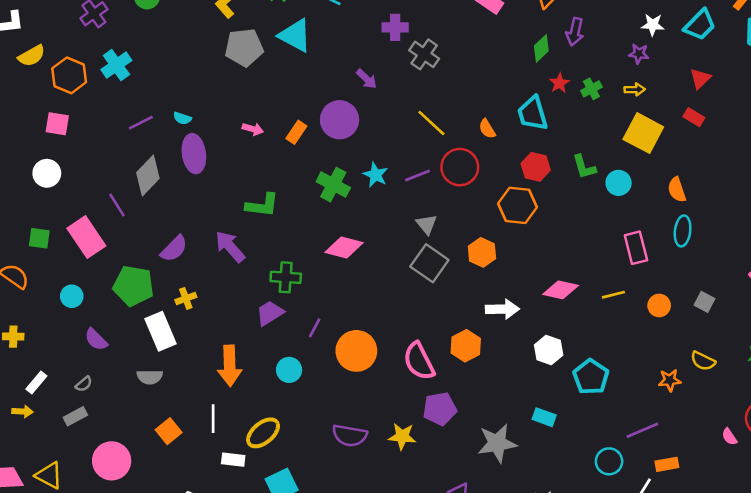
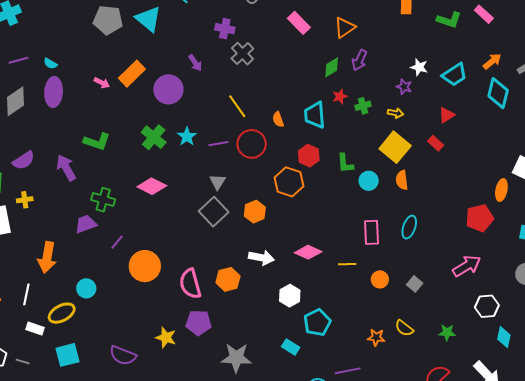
orange rectangle: (296, 132) -> (132, 74), moved, size x1.5
orange semicircle: (677, 190) -> (402, 180), moved
cyan circle: (289, 370) -> (86, 288), moved
cyan rectangle: (544, 417) -> (291, 347), moved
purple semicircle: (350, 435) -> (123, 355), moved

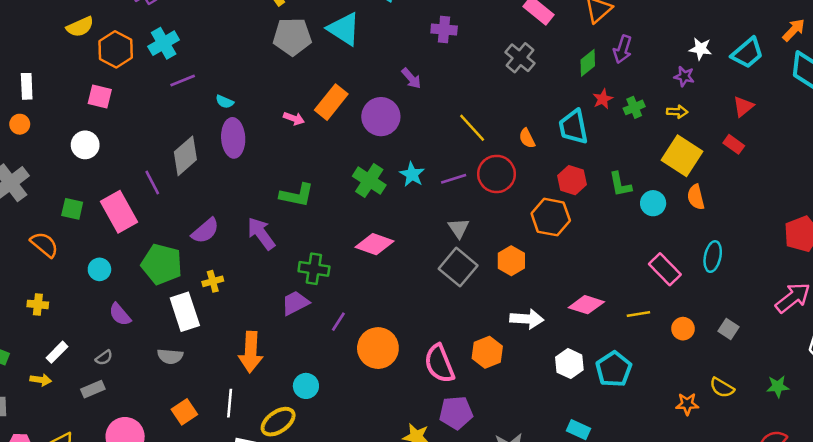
gray cross: (242, 54) -> (520, 58), moved
purple line: (18, 60) -> (183, 80), moved
pink rectangle: (371, 232) -> (665, 269), turned -35
cyan pentagon: (317, 322) -> (614, 369), moved

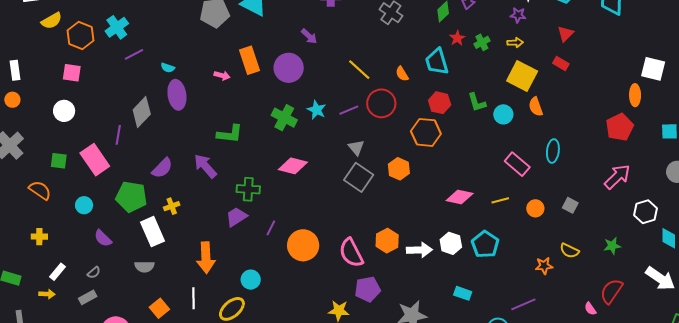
orange rectangle: (331, 102) -> (249, 60), turned -52
purple line: (152, 182) -> (118, 135), turned 42
white arrow: (527, 319) -> (419, 250), moved

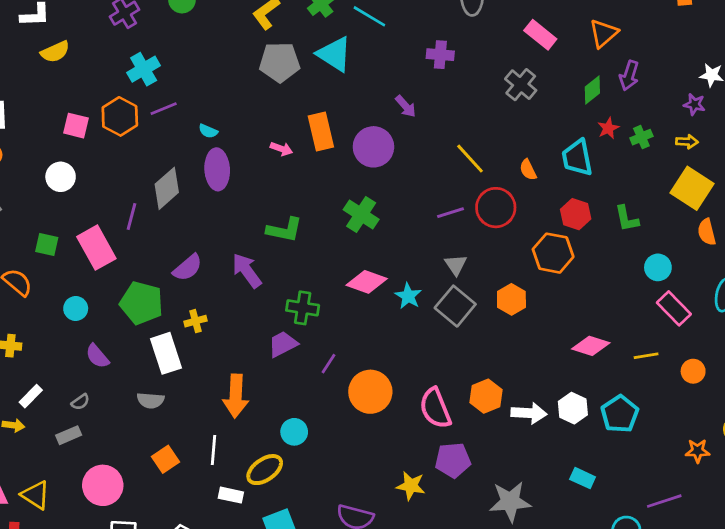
orange hexagon: (80, 35) -> (120, 116), moved
cyan star: (317, 110) -> (408, 296), moved
cyan circle: (503, 114) -> (658, 267), moved

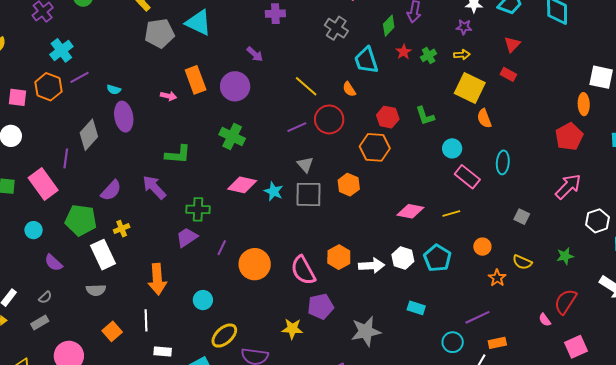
cyan trapezoid: (577, 158) -> (366, 60), moved
gray square: (455, 306) -> (309, 194), turned -32
orange circle: (693, 371) -> (482, 247), moved
orange star: (698, 451) -> (497, 278), turned -30
yellow ellipse: (265, 470) -> (224, 336), moved

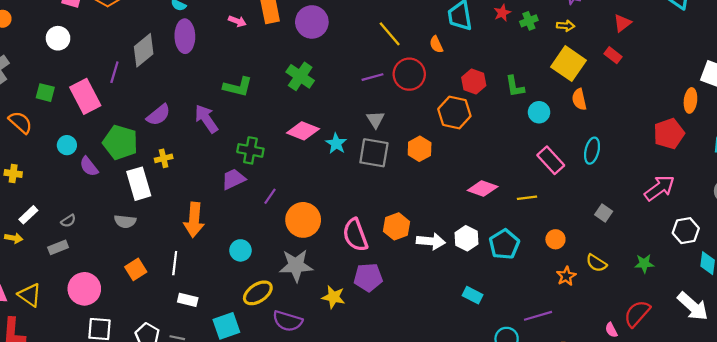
cyan circle: (452, 148) -> (539, 112), moved
purple semicircle: (53, 263) -> (89, 166), moved
gray star: (366, 331) -> (296, 265), moved

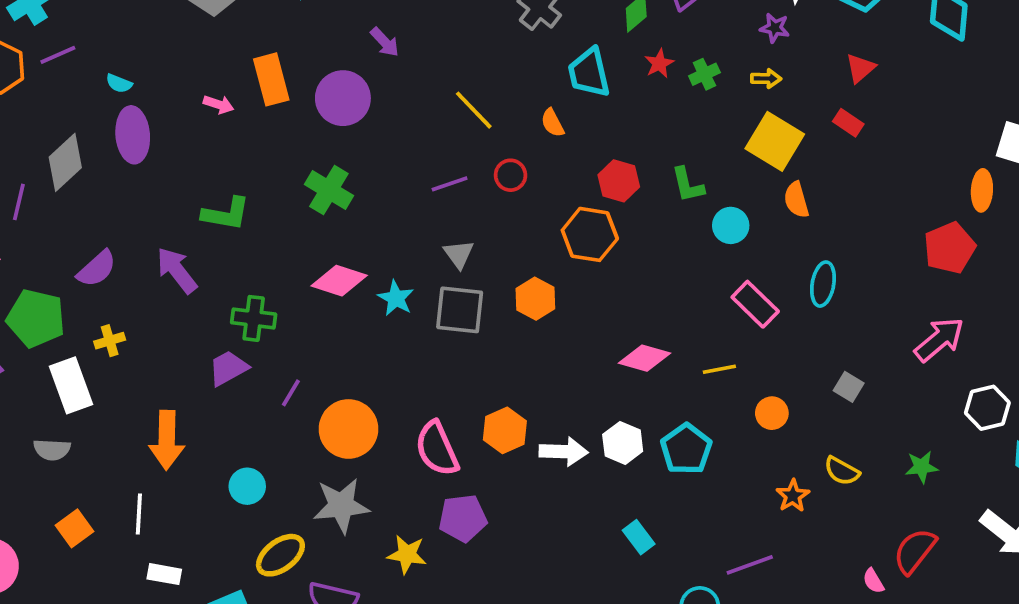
red circle: (409, 74) -> (511, 175), size x0.6
orange circle: (555, 239) -> (772, 413), moved
cyan rectangle: (473, 295) -> (639, 537), turned 30

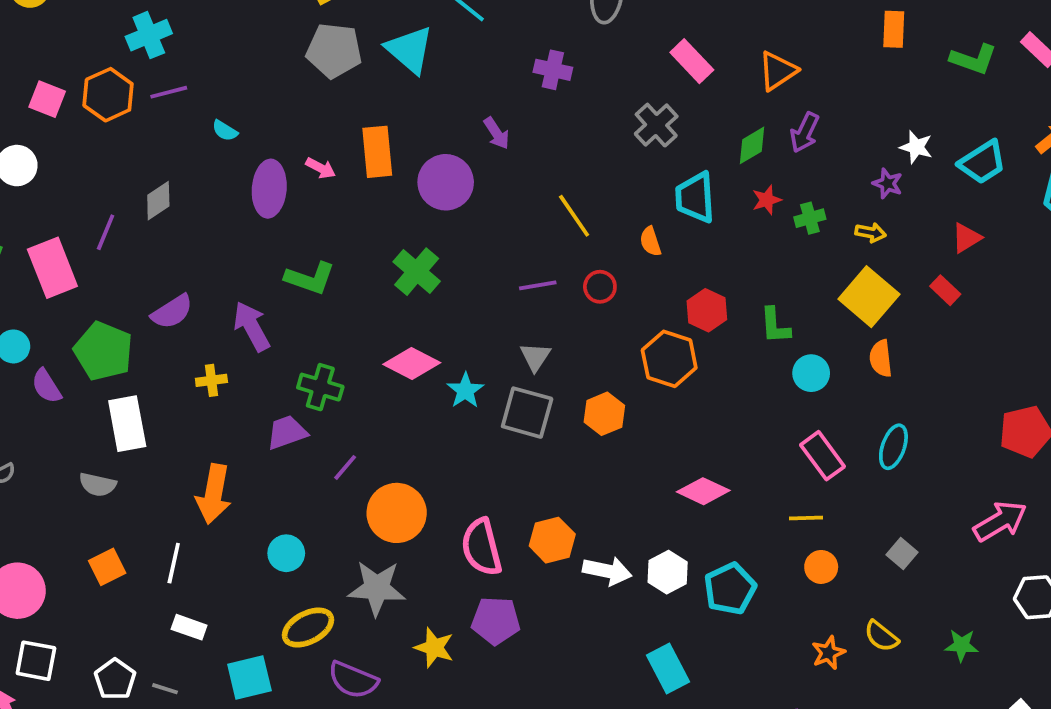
purple ellipse: (133, 135) -> (269, 189), moved
gray diamond: (65, 162) -> (158, 201), size x0.7
yellow cross: (110, 341) -> (211, 380), moved
yellow line: (719, 369) -> (806, 518), moved
cyan rectangle: (639, 537) -> (668, 669), size x1.4

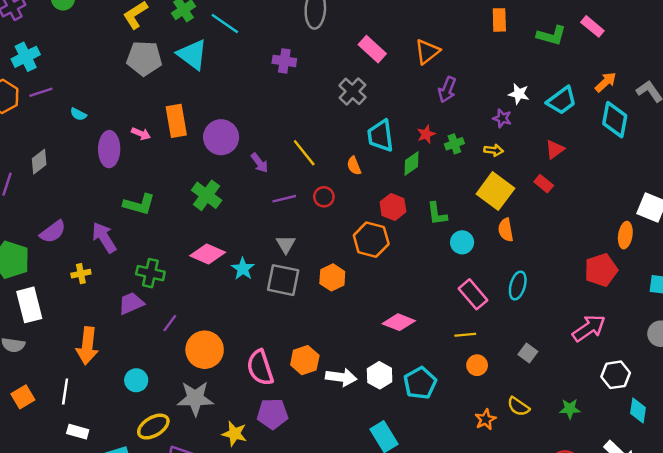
purple arrow: (497, 133) -> (259, 163), moved
green diamond: (752, 145) -> (412, 163), moved

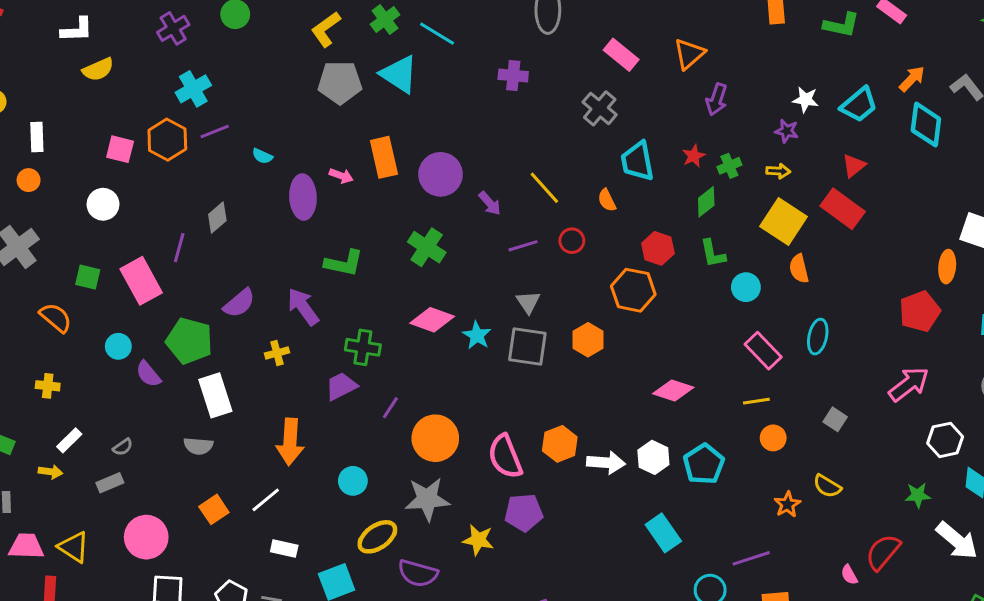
green diamond: (412, 163) -> (706, 202), moved
red rectangle: (544, 184) -> (843, 209), size x1.8
white line: (65, 392) -> (266, 500), turned 45
green star: (570, 409) -> (918, 495), moved

